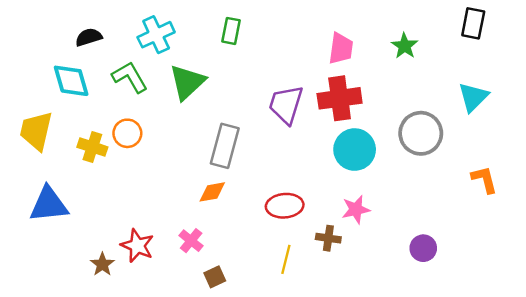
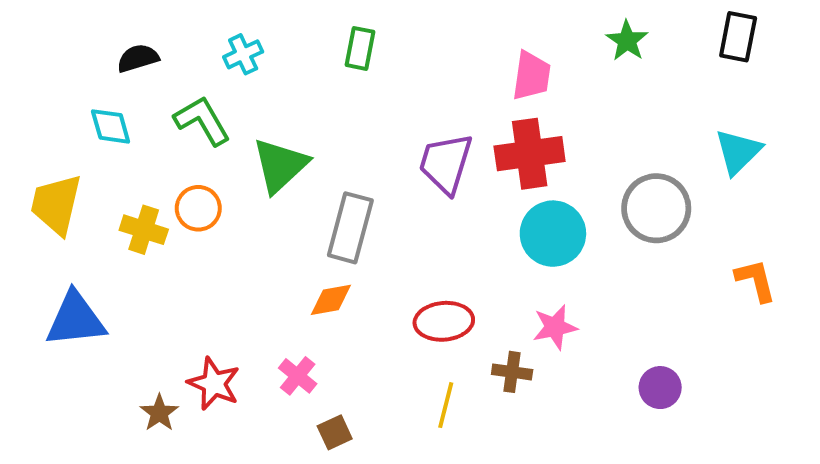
cyan cross: (156, 35) -> (243, 54), size x0.7
green star: (405, 46) -> (627, 41), moved
cyan diamond: (71, 81) -> (111, 126), size x0.7
green triangle: (187, 82) -> (280, 165), moved

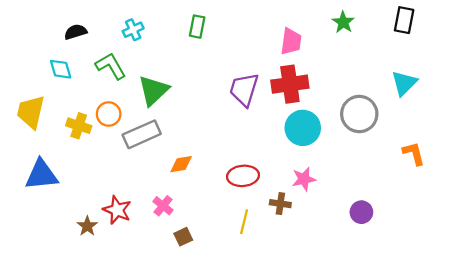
gray rectangle: (350, 228) -> (142, 134), moved, turned 51

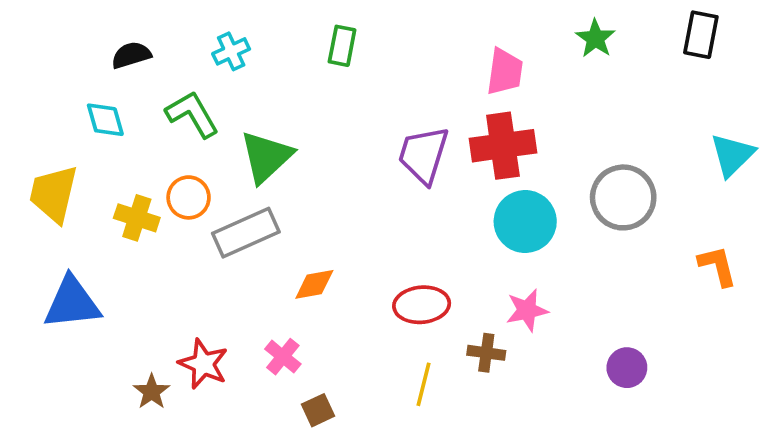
cyan triangle: (404, 83) -> (732, 155), moved

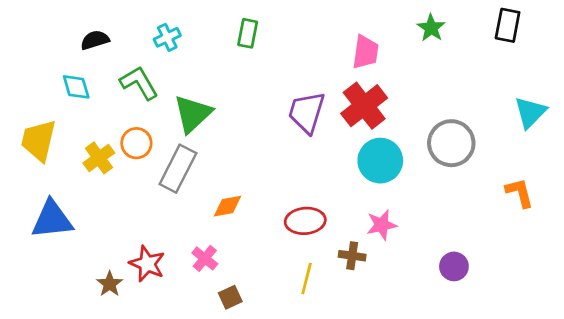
red cross: (503, 146) -> (364, 106), turned -30
yellow cross: (137, 218) -> (99, 158), turned 36
gray rectangle: (246, 233) -> (178, 169), turned -39

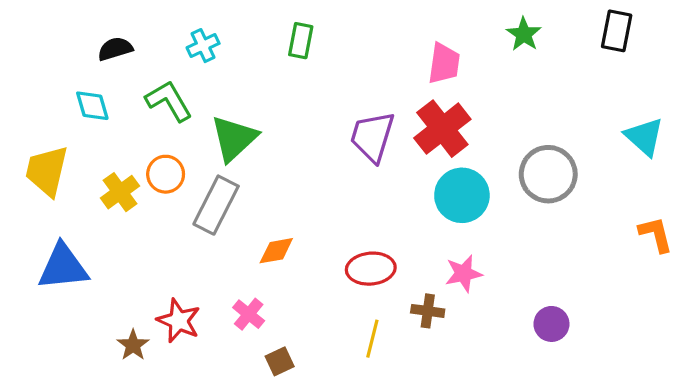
cyan triangle: (530, 112) -> (644, 137), turned -33
orange L-shape: (520, 193) -> (656, 234), moved

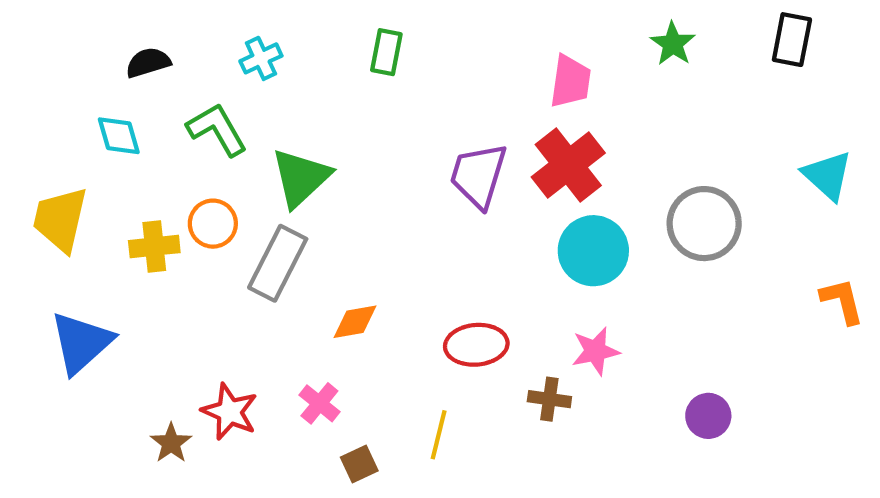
yellow cross: (120, 192) -> (154, 247), turned 30
blue triangle: (63, 267) -> (81, 343), turned -36
yellow line: (372, 339) -> (439, 435), moved

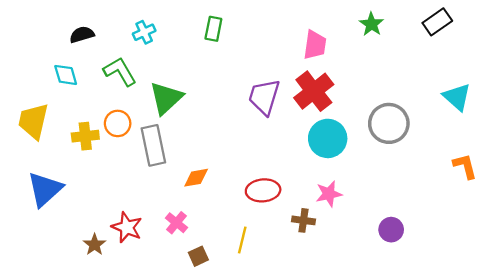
black rectangle: (792, 40) -> (437, 22), turned 44
gray rectangle: (278, 263) -> (153, 145), turned -39

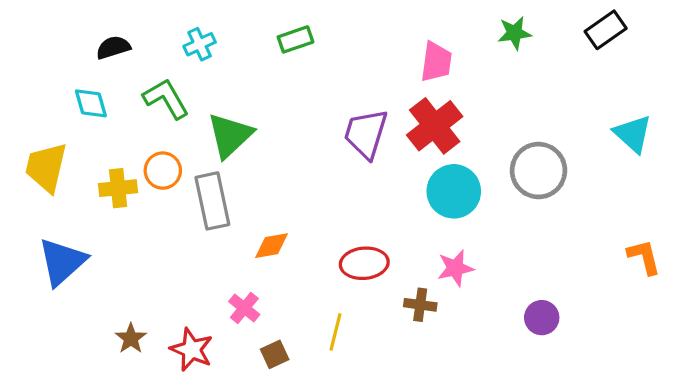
green star: (372, 24) -> (515, 33), turned 30
green rectangle: (213, 29) -> (295, 39), turned 60
orange L-shape: (465, 166) -> (644, 257), moved
red star: (127, 227) -> (192, 350), moved

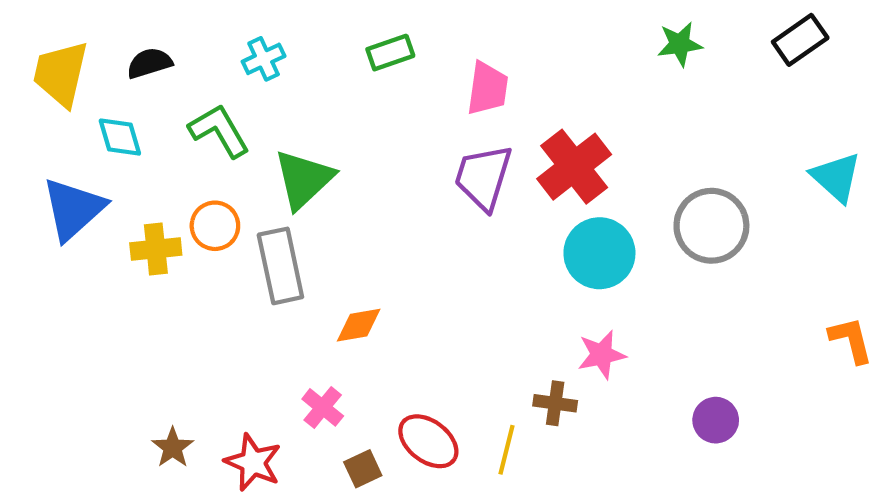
pink trapezoid: (436, 62) -> (487, 88), moved
yellow trapezoid: (46, 167) -> (61, 74), moved
blue triangle: (62, 262) -> (73, 209), moved
red ellipse: (364, 263) -> (428, 441), moved, turned 42
yellow line: (335, 332) -> (507, 450), moved

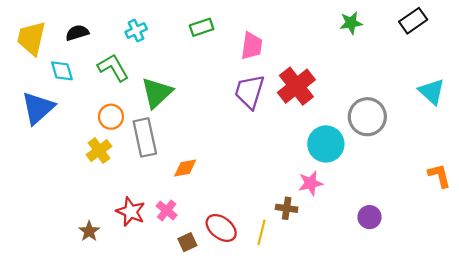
yellow cross: (156, 249) -> (99, 151), moved, turned -30
cyan circle: (599, 253) -> (326, 144), moved
red star: (253, 462) -> (131, 212), moved

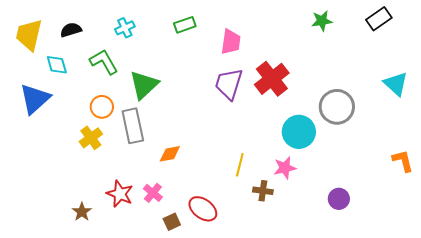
yellow line: (262, 232) -> (240, 165), moved

